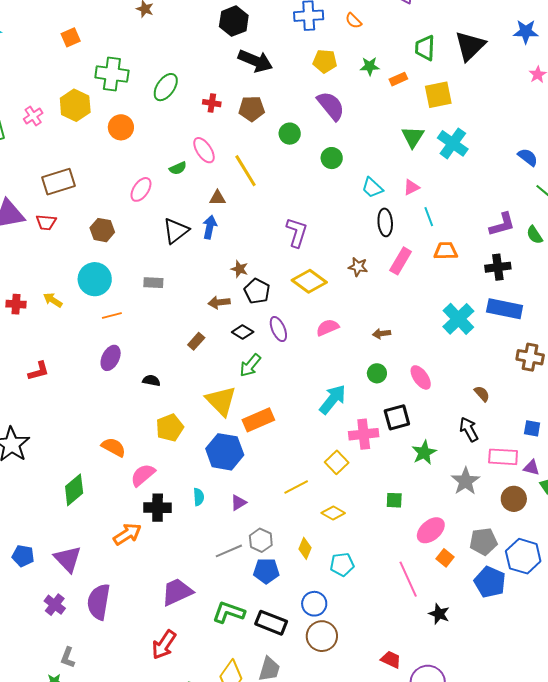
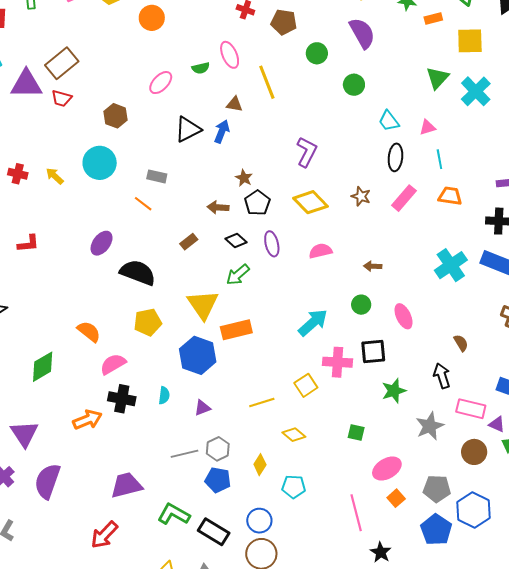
brown rectangle: (59, 182) -> (62, 63), moved, turned -32
orange line: (112, 315) -> (143, 204), moved, turned 42
black semicircle: (151, 380) -> (138, 272), size x2.0

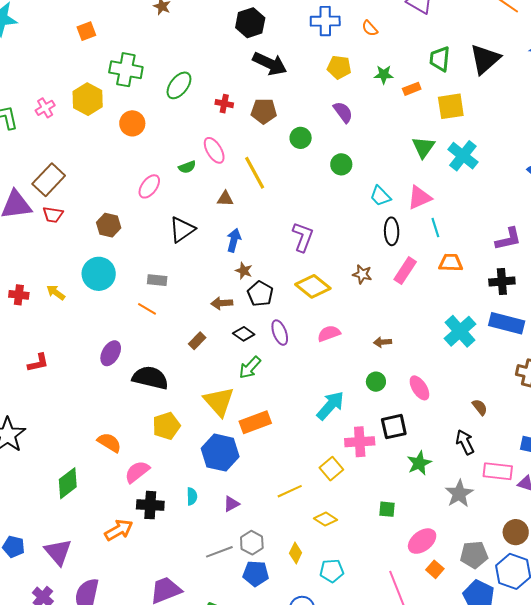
purple semicircle: (362, 33) -> (343, 112), size x0.7
pink triangle: (427, 127) -> (420, 198), size x1.5
blue arrow: (222, 131) -> (234, 240), moved
brown circle: (474, 452) -> (516, 532), moved

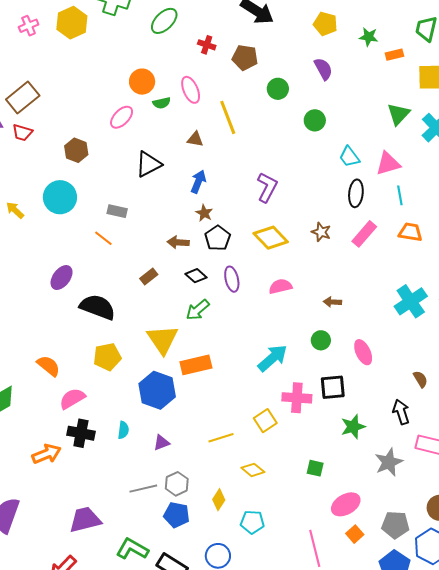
orange circle: (132, 123) -> (142, 82), moved

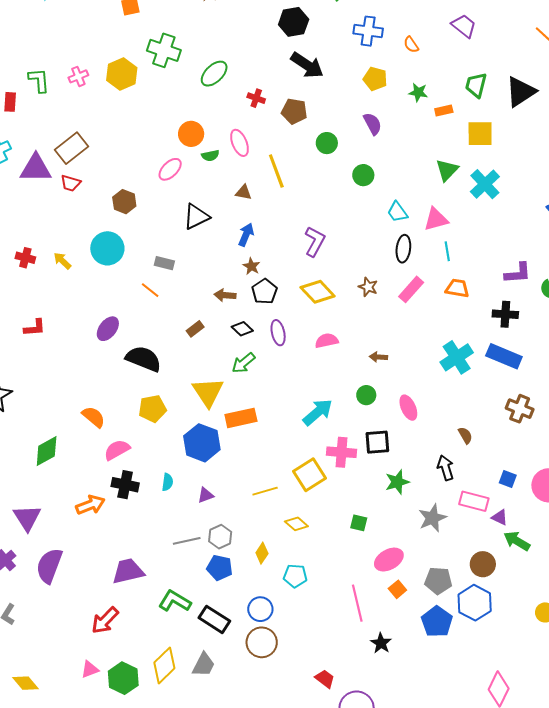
yellow square: (265, 421) -> (310, 475), size x1.4

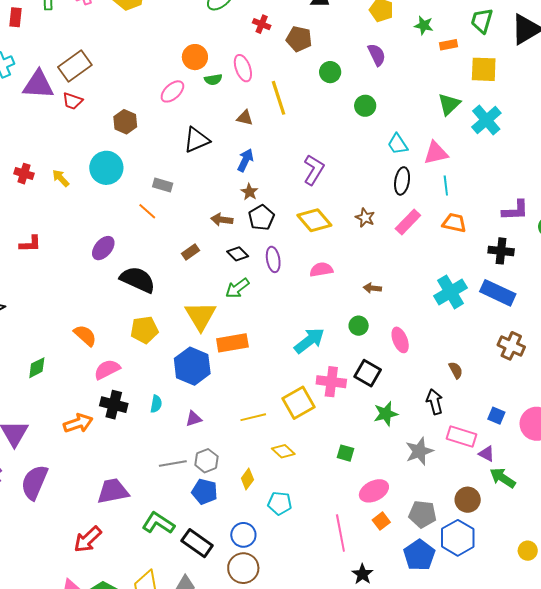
black square: (377, 442) -> (368, 373), turned 32
green diamond: (47, 451) -> (37, 368), size x0.7

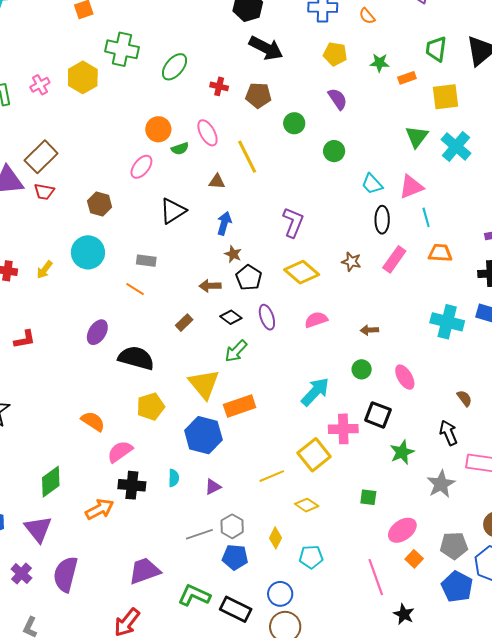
yellow arrow: (61, 178) -> (44, 270), turned -90
cyan cross: (451, 292) -> (447, 322), turned -36
green diamond: (37, 368) -> (51, 482), moved, size x1.4

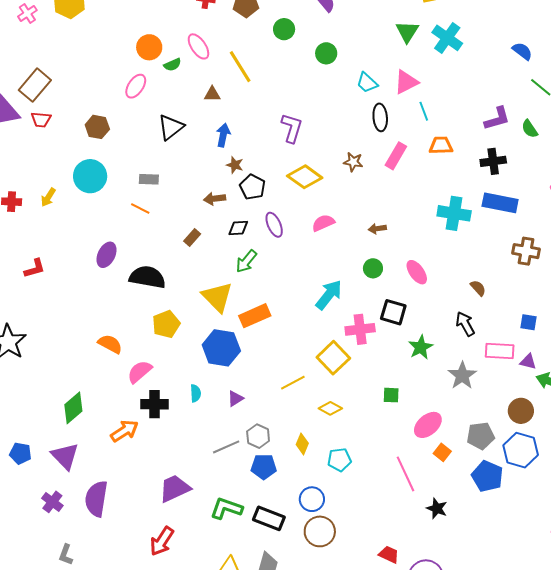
black diamond: (231, 317) -> (238, 228), turned -35

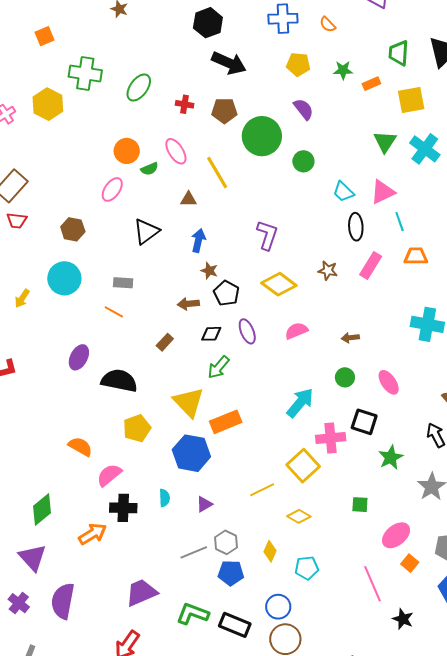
green circle: (284, 29) -> (262, 136), size x1.8

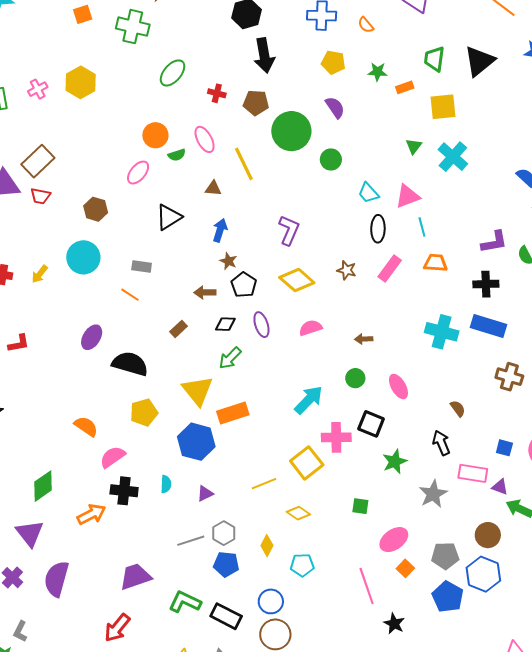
black arrow: (229, 63) -> (264, 56), turned 52
green cross: (85, 73) -> (133, 27), moved
green triangle: (385, 142) -> (414, 146), size x0.7

